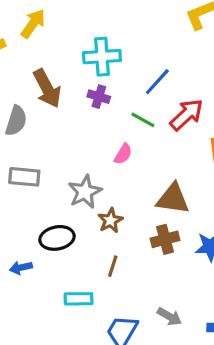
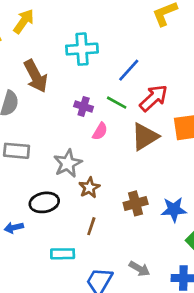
purple cross: (99, 97) -> (84, 107), moved
brown triangle: (173, 199) -> (145, 137), moved, turned -40

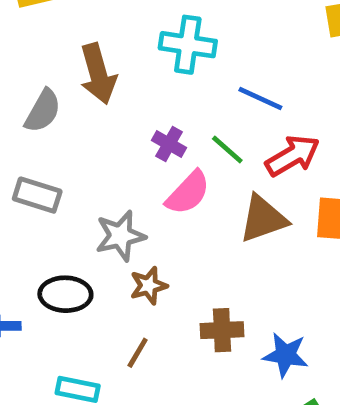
blue line: (129, 70) -> (260, 99), turned 60
pink semicircle: (100, 131) -> (188, 193), size x1.5

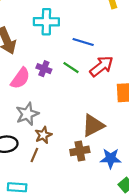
pink semicircle: (188, 193) -> (20, 78), moved
brown triangle: (263, 219) -> (93, 125), moved
brown line: (138, 353) -> (34, 155), moved

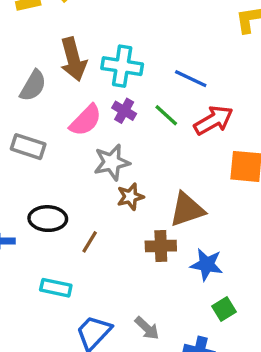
cyan cross: (46, 22) -> (122, 66), moved
gray star: (27, 114) -> (112, 162), moved
brown star: (43, 135) -> (130, 197), moved

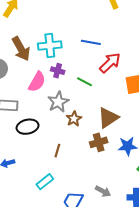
green line: (166, 115) -> (85, 82), moved
black ellipse: (48, 219) -> (28, 127), moved
cyan rectangle: (56, 288) -> (45, 182), turned -36

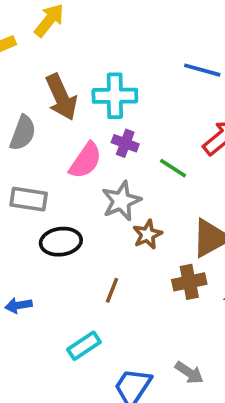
blue line: (91, 42) -> (202, 70), moved

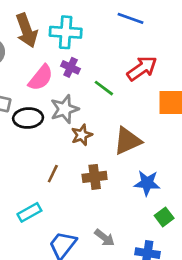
black ellipse: (61, 242) -> (28, 118), moved
brown cross: (189, 282) -> (95, 177), moved

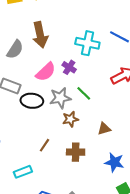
cyan cross: (66, 32) -> (87, 43), moved
green line: (104, 88) -> (84, 93), moved
brown triangle: (127, 141) -> (104, 129), size x0.6

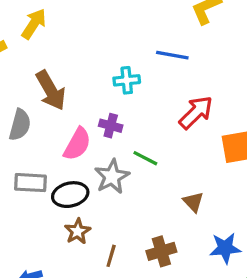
cyan cross: (87, 43) -> (127, 80), size x0.7
brown star: (70, 119) -> (78, 231), moved
brown triangle: (104, 129) -> (193, 202), turned -40

